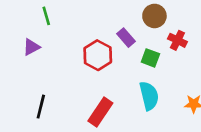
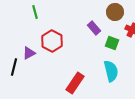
purple triangle: (31, 47) -> (29, 53), moved
red hexagon: (98, 55) -> (52, 41), moved
black line: (41, 107) -> (14, 67), moved

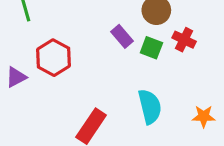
green square: (112, 43) -> (151, 48), moved

